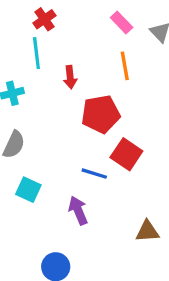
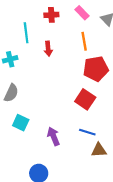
red cross: (44, 19) -> (51, 15), moved, turned 32
red pentagon: (101, 114) -> (96, 69), moved
blue line: (94, 174) -> (87, 132), moved

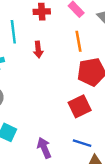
red square: (85, 99) -> (80, 106), turned 30

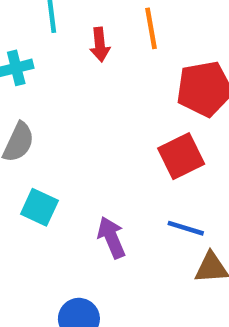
orange line: (78, 41) -> (151, 28), moved

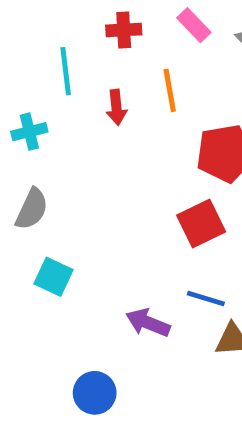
purple arrow: (111, 237) -> (148, 323), moved, turned -45

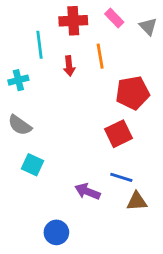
red cross: (124, 30) -> (73, 21), size x1.4
gray semicircle: (32, 209) -> (20, 125), turned 100

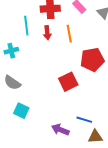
red arrow: (69, 66) -> (47, 33), moved
red square: (118, 134) -> (68, 82), moved

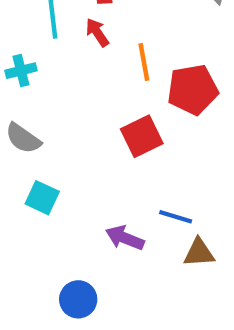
red arrow: (47, 33) -> (97, 32), turned 152
orange line: (69, 34) -> (144, 62), moved

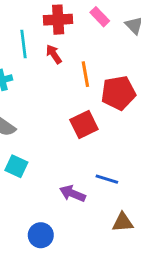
brown triangle: (199, 253) -> (123, 222), moved

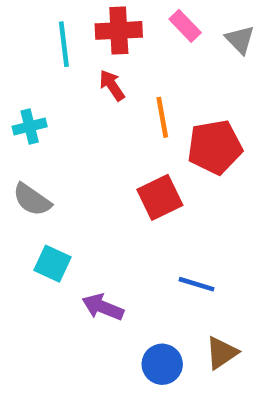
cyan line: (24, 44) -> (64, 44), moved
purple arrow: (72, 194) -> (103, 307), moved
brown triangle: (123, 222) -> (222, 353), turned -30
blue circle: (41, 235) -> (162, 364), moved

